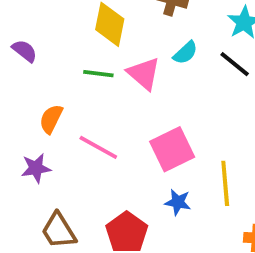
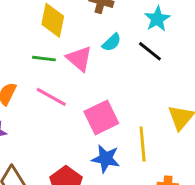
pink line: (98, 147) -> (51, 97), moved
blue star: (178, 202) -> (106, 159), size x1.4

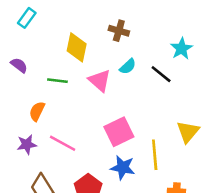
cyan star: (157, 19) -> (182, 49), moved
green line: (44, 59) -> (57, 81), moved
pink line: (51, 97) -> (63, 143), moved

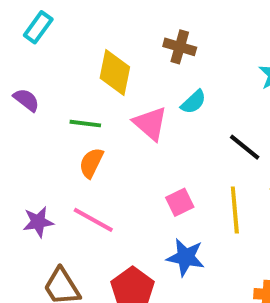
black line: (161, 74) -> (245, 147), moved
orange semicircle: (37, 111) -> (91, 163), moved
pink square: (119, 132) -> (180, 202), size x0.6
yellow line: (155, 155) -> (235, 210), moved

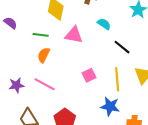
cyan semicircle: (193, 102) -> (104, 24), moved, turned -104
pink triangle: (150, 124) -> (74, 35), turned -30
blue star: (186, 257) -> (110, 106), moved

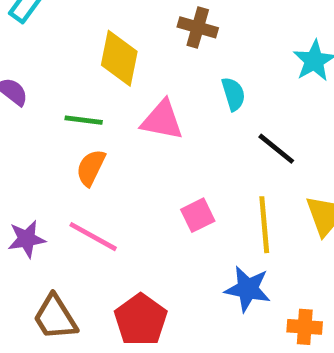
cyan semicircle: (104, 24) -> (233, 94), turned 40

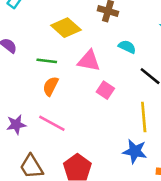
yellow diamond: (119, 58) -> (66, 28), turned -60
cyan semicircle: (233, 94) -> (127, 47), turned -48
pink square: (198, 215) -> (105, 90), moved, turned -30

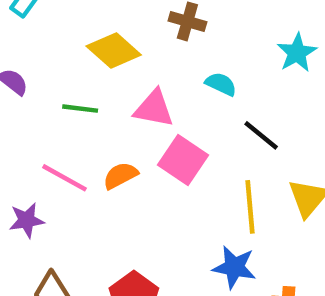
orange semicircle: (51, 86) -> (120, 176), moved, turned 36
pink square: (105, 90) -> (183, 160), size x1.5
pink line: (52, 123) -> (65, 178), moved

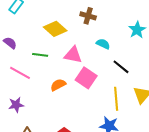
pink line: (65, 178) -> (20, 73), moved

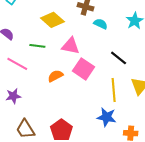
cyan semicircle: (103, 44) -> (101, 24), moved

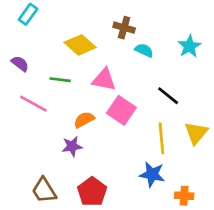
purple star: (13, 96) -> (72, 146), moved

